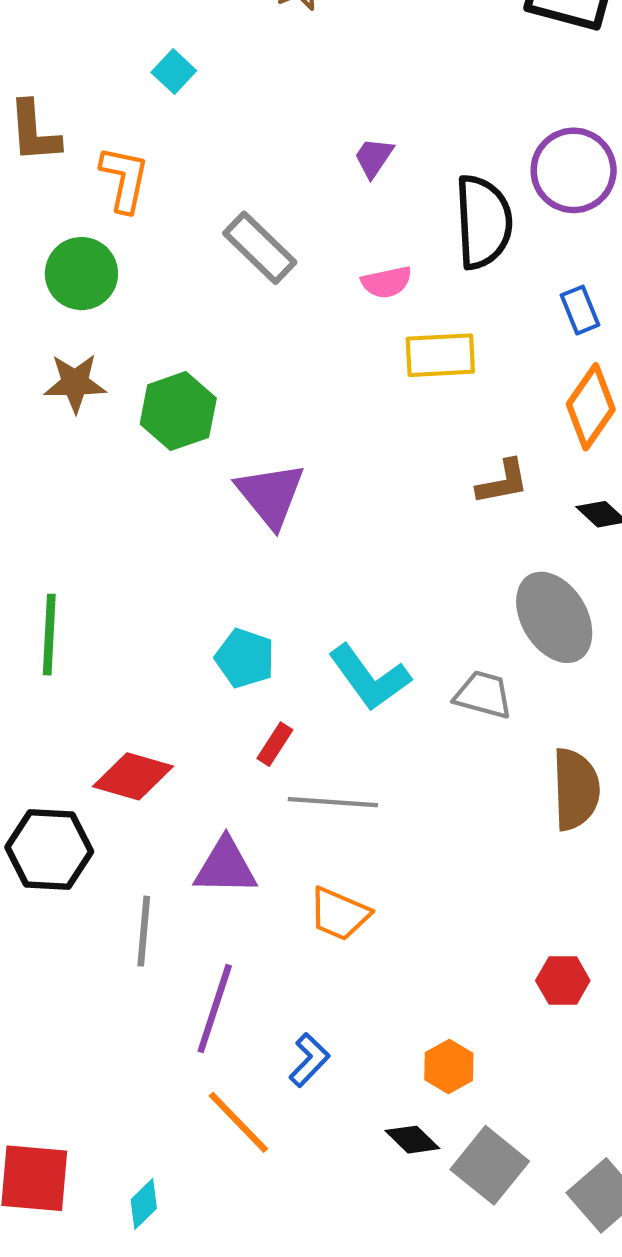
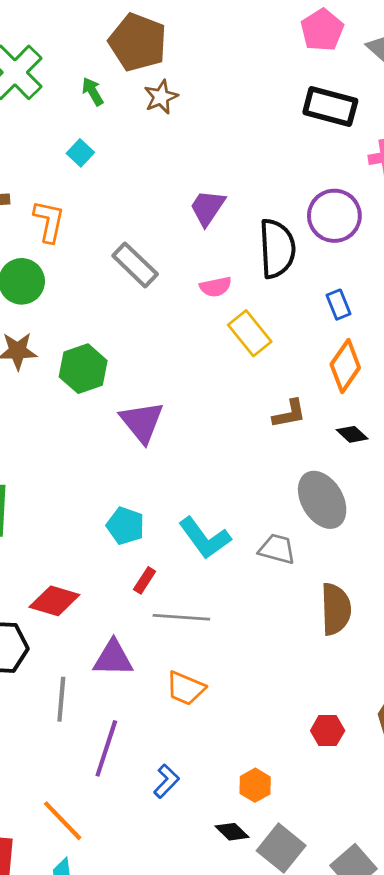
purple trapezoid: (374, 157) -> (207, 208), size x1.4
yellow rectangle: (440, 355) -> (250, 333), turned 54
orange line: (238, 1122) -> (63, 821), moved

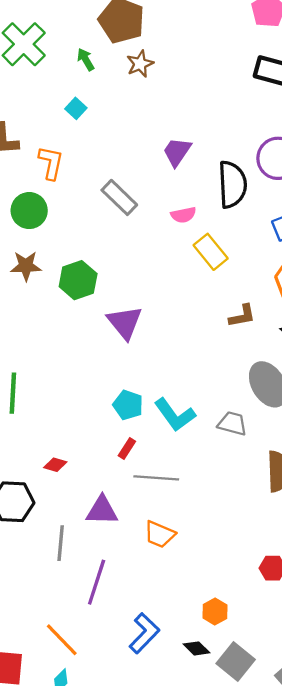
cyan pentagon: (125, 526) -> (128, 405), moved
red diamond: (54, 601) -> (55, 465), size x0.6
blue L-shape: (166, 781) -> (144, 633), moved, size x1.5

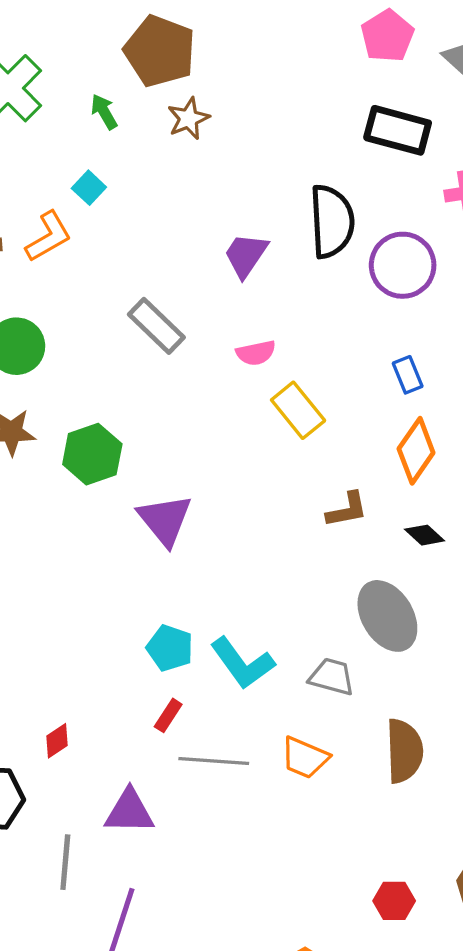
orange L-shape: (51, 163) -> (48, 237), moved, turned 48
black semicircle: (232, 184) -> (332, 221), moved
red diamond: (55, 465) -> (57, 741), turned -50
orange trapezoid: (160, 534) -> (305, 758), moved

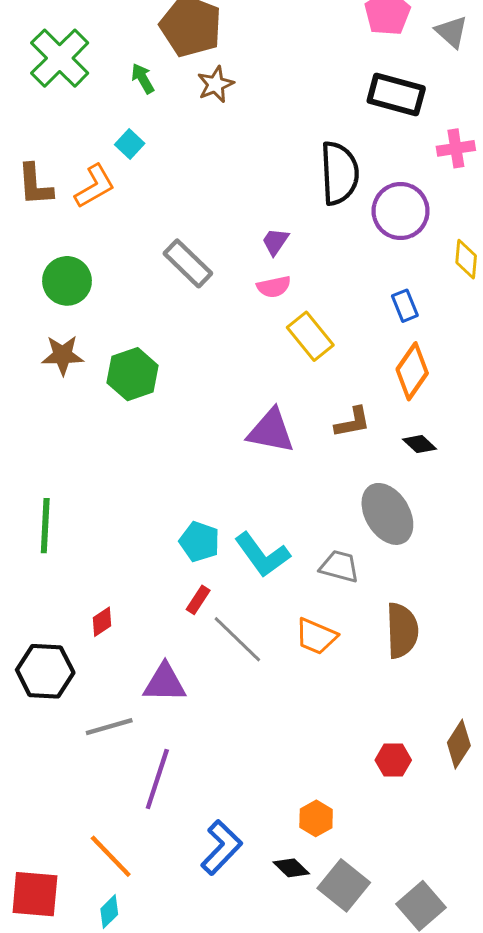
purple trapezoid: (246, 255) -> (275, 242), moved, size x0.7
purple triangle: (165, 520) -> (271, 431), moved, turned -40
gray line: (214, 761) -> (237, 639), turned 40
gray line: (65, 862) -> (109, 727), turned 69

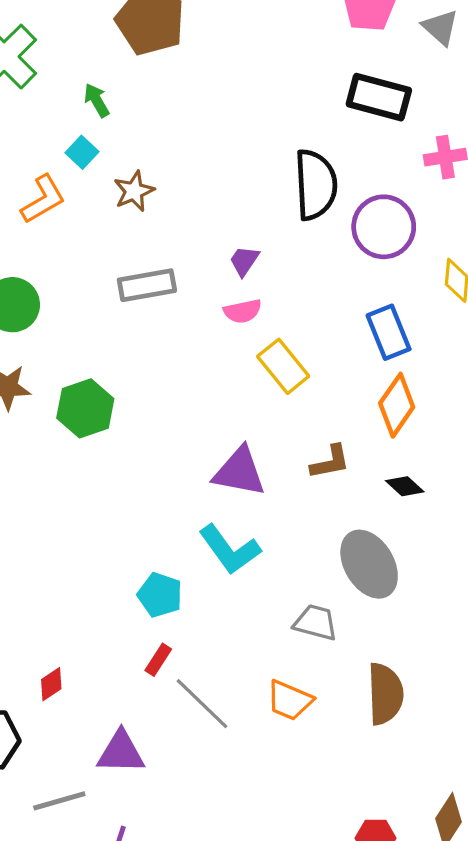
green arrow: (143, 78) -> (97, 100), moved
brown star: (216, 84) -> (134, 191), moved
gray rectangle: (188, 263) -> (147, 285), turned -54
blue rectangle: (405, 306) -> (389, 332), size x1.5
cyan L-shape: (262, 555) -> (230, 550), moved

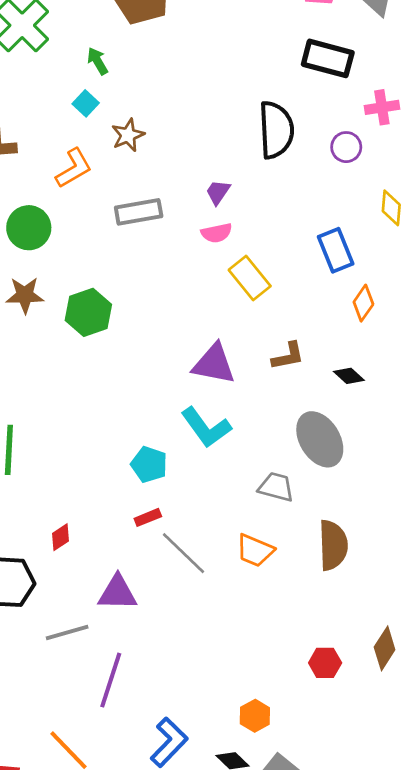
orange L-shape: (43, 199) -> (74, 168), moved
purple circle: (384, 227) -> (346, 147), moved, size x0.6
orange diamond: (397, 405) -> (363, 303), moved, size x0.7
red rectangle: (158, 660) -> (148, 517), turned 35

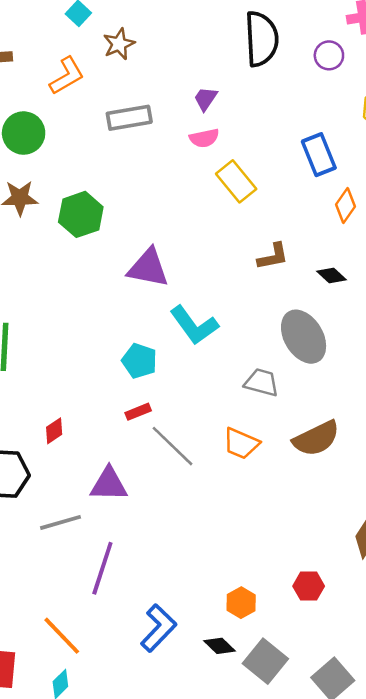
purple triangle: (214, 364) -> (148, 268), moved
brown semicircle: (333, 545) -> (316, 438), turned 66
red hexagon: (325, 663) -> (309, 586), moved

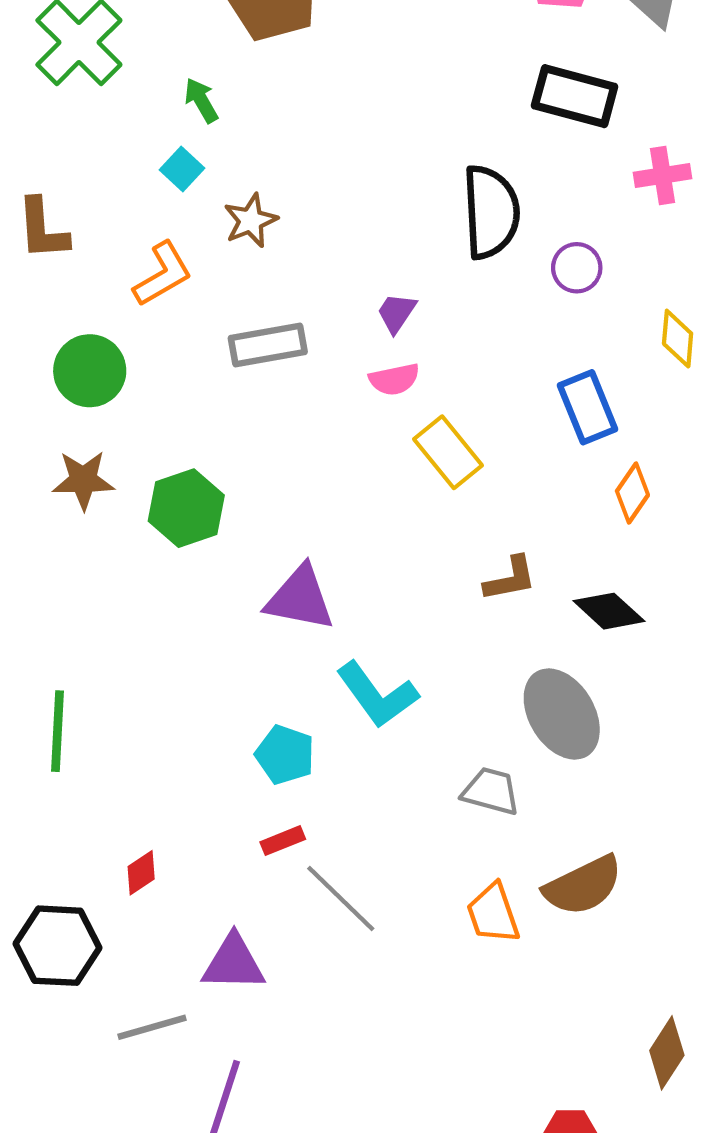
purple circle: (329, 55) -> (577, 268), moved
black diamond: (332, 276) -> (609, 611), size x1.4
orange trapezoid: (241, 444) -> (493, 914), moved, turned 48

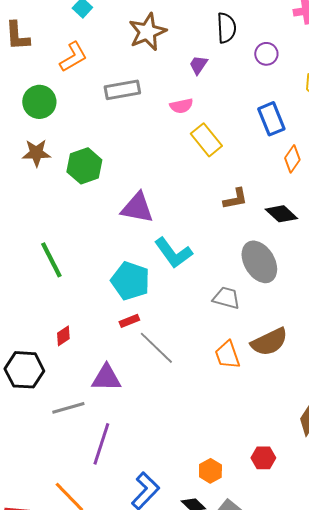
black semicircle: (491, 212) -> (226, 28), size x0.7
brown star: (251, 221) -> (147, 32), moved, size x1.5
purple trapezoid: (396, 313) -> (198, 65), moved
green line: (58, 731) -> (51, 260), moved, turned -30
cyan pentagon: (285, 755) -> (130, 281), size x1.4

